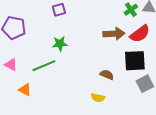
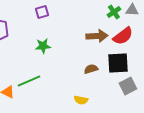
green line: (44, 66) -> (29, 81), moved
brown semicircle: (107, 75) -> (91, 69), moved, turned -40

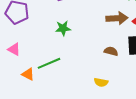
brown semicircle: (91, 69) -> (111, 51), turned 32

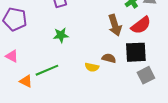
brown arrow: (117, 18) -> (115, 25), turned 75
yellow semicircle: (101, 82) -> (92, 67), moved

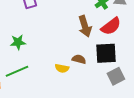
green star: (61, 35) -> (18, 42), moved

